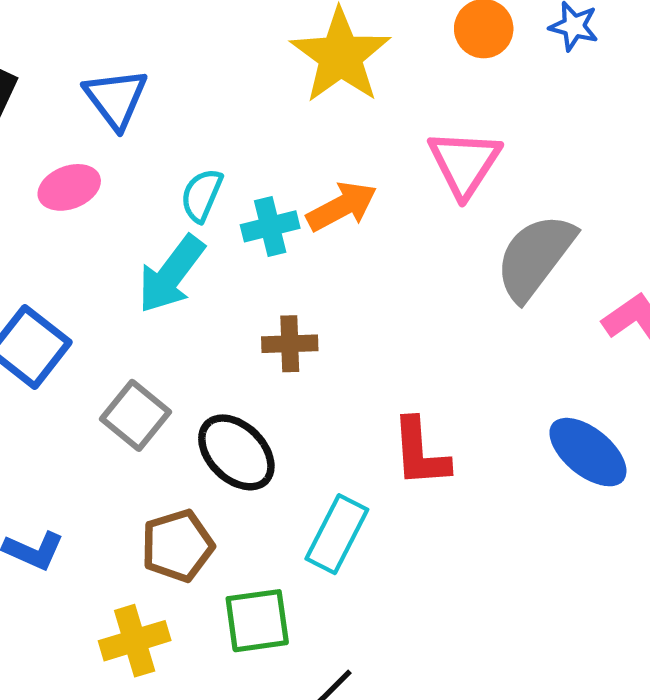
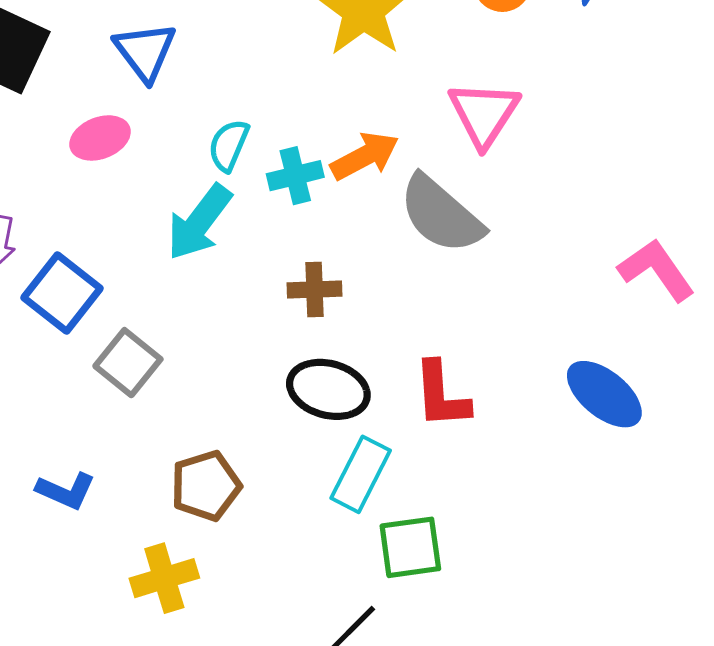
gray semicircle: (535, 257) -> (441, 214), moved, turned -86
gray square: (135, 415) -> (128, 363), moved
black ellipse: (236, 452) -> (328, 389), moved, turned -30
green square: (257, 621) -> (410, 547), moved

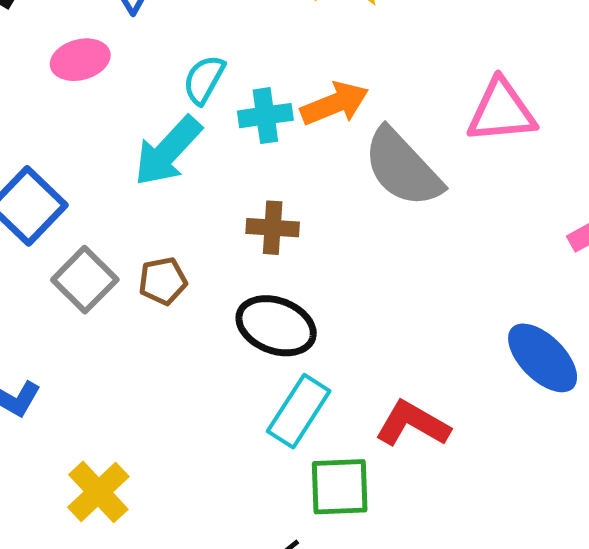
pink triangle: (484, 114) -> (501, 111), moved, turned 46
red L-shape: (441, 395) -> (413, 424), moved, turned 118
brown pentagon: (206, 486) -> (163, 281), moved, size x0.7
yellow cross: (164, 578) -> (98, 492), turned -32

